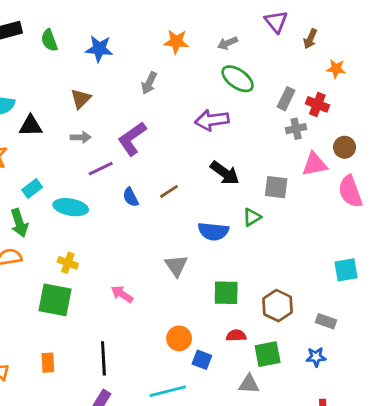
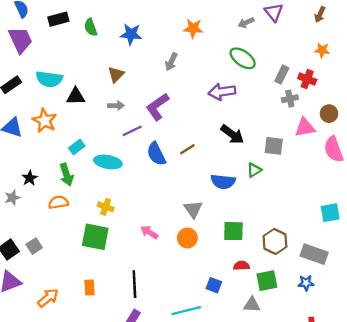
brown arrow: (310, 39) -> (320, 15), moved
gray arrow: (228, 43) -> (246, 23), moved
blue semicircle: (131, 197) -> (156, 154), size x1.5
gray rectangle: (326, 321) -> (314, 254), size x1.6
orange circle: (179, 338) -> (187, 238), moved

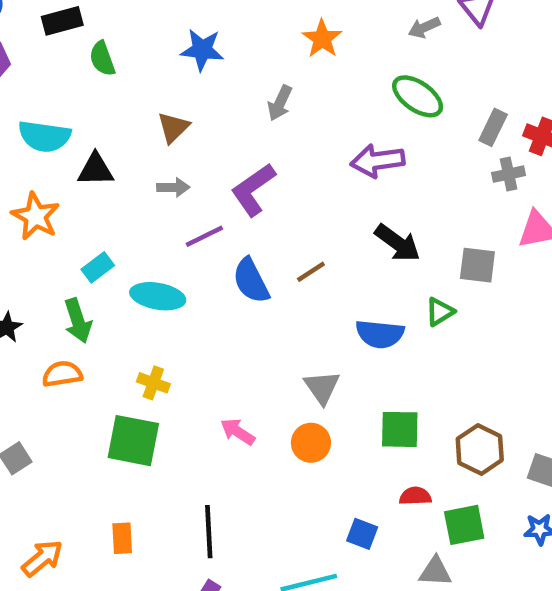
green semicircle: (91, 27) -> (102, 59), moved
orange star: (193, 28) -> (322, 39), turned 30

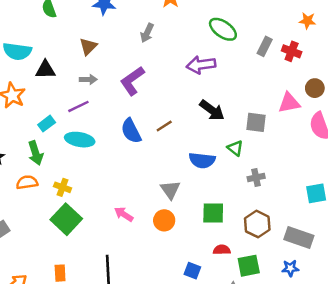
gray cross: (509, 174) -> (256, 177), moved
purple line: (204, 236) -> (78, 106), moved
green triangle: (440, 312) -> (235, 148), turned -49
yellow cross: (153, 383) -> (62, 187), moved
green square: (133, 441) -> (66, 219), turned 32

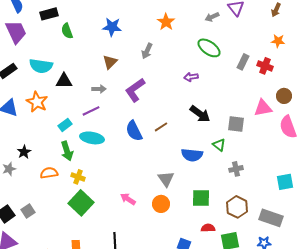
brown triangle: (88, 46) -> (110, 62), moved
purple arrow: (201, 65) -> (191, 77), size x0.6
green arrow: (36, 153) -> (67, 151), moved

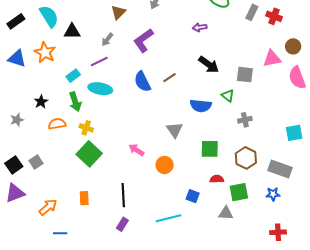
cyan semicircle: (41, 66) -> (49, 16), turned -130
gray arrow: (99, 89) -> (107, 39), turned 128
black star: (24, 152) -> (41, 102), moved
orange circle: (161, 204) -> (165, 165), moved

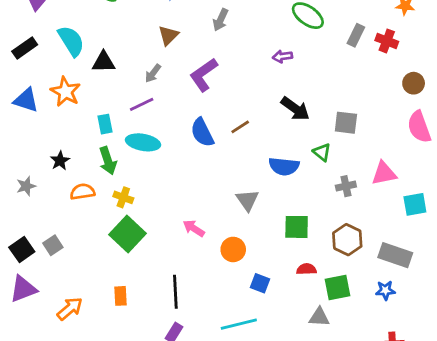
pink triangle: (272, 59) -> (384, 173), moved
cyan rectangle: (73, 76) -> (105, 124), turned -64
blue square: (193, 196) -> (260, 283), moved

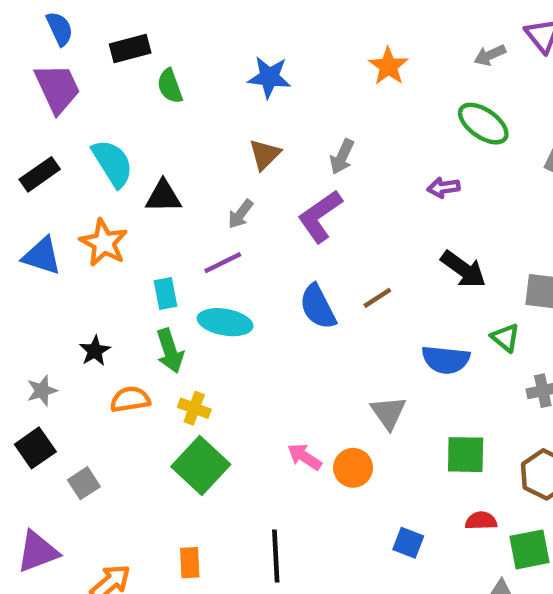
gray arrow: (221, 20) -> (342, 157), moved
black square: (22, 249) -> (35, 448), moved
orange circle: (233, 249) -> (353, 468), moved

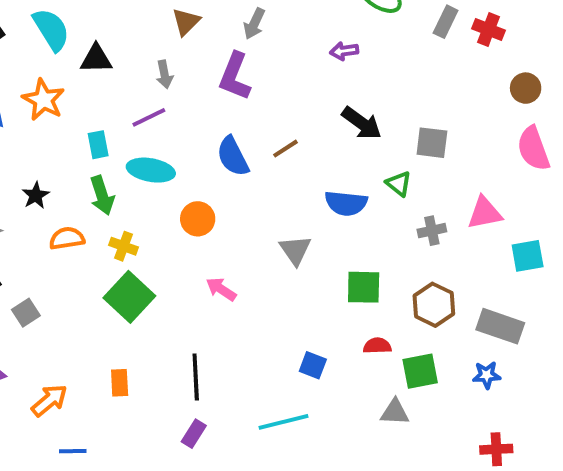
gray arrow: (241, 214) -> (164, 74), turned -48
purple L-shape: (320, 216) -> (235, 76), turned -33
orange circle: (353, 468) -> (198, 219), moved

